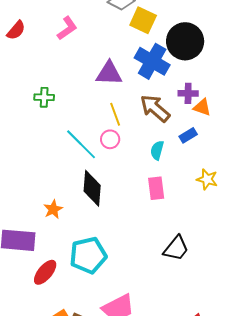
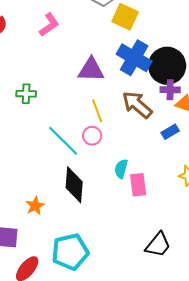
black circle: (185, 41) -> (167, 66), moved
cyan semicircle: (157, 150) -> (121, 169), moved

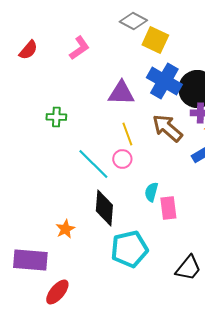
cyan pentagon: (70, 252) -> (129, 249), moved

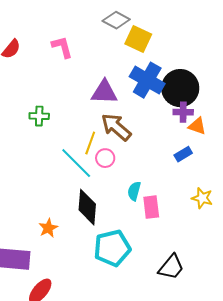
pink L-shape: (79, 48) -> (62, 47), turned -70
brown arrow: (167, 128) -> (116, 127), moved
yellow line: (127, 134) -> (90, 143), moved, turned 40

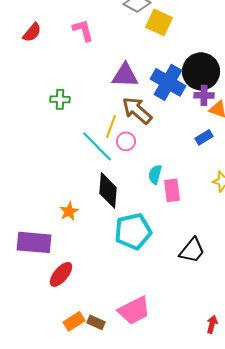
blue cross: (147, 80) -> (168, 82), moved

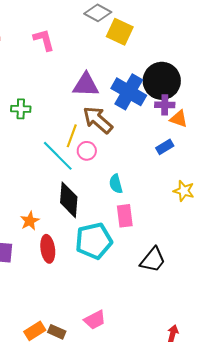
cyan semicircle: (155, 174) -> (116, 184), turned -30
pink rectangle: (172, 190) -> (125, 216), moved
red ellipse: (61, 274) -> (48, 249), moved, turned -48
pink trapezoid: (134, 310) -> (95, 320), size x0.7

